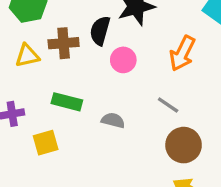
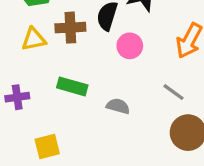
yellow square: (46, 143) -> (47, 147), moved

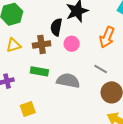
brown cross: (70, 28) -> (42, 44), moved
gray semicircle: (118, 106) -> (68, 81), size x1.6

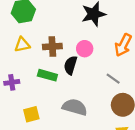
black semicircle: (56, 27) -> (70, 65), moved
gray semicircle: (68, 81) -> (75, 107), moved

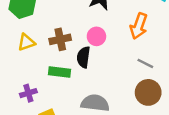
gray line: (113, 79) -> (145, 63), moved
purple cross: (12, 82) -> (28, 93), moved

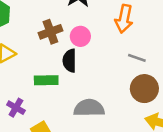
brown cross: (60, 39) -> (50, 32), moved
purple cross: (28, 93) -> (16, 108), turned -35

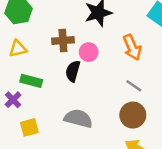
orange arrow: (124, 19) -> (132, 47), turned -50
green rectangle: (46, 80) -> (31, 81), moved

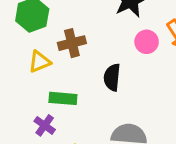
brown cross: (63, 40) -> (72, 43), moved
pink circle: (89, 52) -> (147, 42), moved

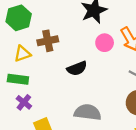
black semicircle: (112, 77) -> (77, 68), turned -120
green rectangle: (63, 98) -> (18, 79), moved

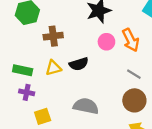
yellow triangle: (22, 54) -> (53, 68), moved
purple cross: (24, 102) -> (27, 92), turned -32

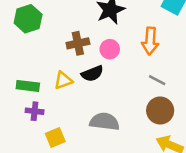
brown cross: (53, 36) -> (78, 43), moved
orange arrow: (131, 40) -> (150, 41), turned 35
pink circle: (106, 42) -> (110, 49), moved

